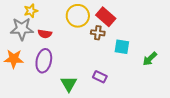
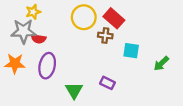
red semicircle: (45, 34) -> (39, 39), moved

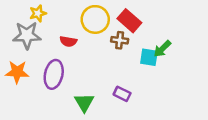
red semicircle: (39, 39) -> (68, 41), moved
green arrow: (161, 64) -> (162, 49), moved

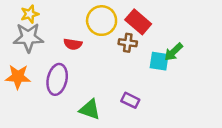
yellow star: (38, 13) -> (30, 14), moved
green triangle: (84, 102) -> (90, 109), turned -40

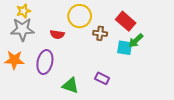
red rectangle: (138, 22) -> (126, 21), moved

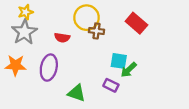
gray star: (22, 29) -> (24, 32), turned -30
brown cross: (100, 33) -> (96, 31), moved
green arrow: (136, 41) -> (129, 70), moved
cyan square: (125, 48) -> (119, 61), moved

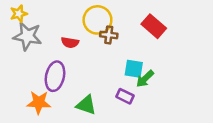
yellow star: (26, 12) -> (19, 14), moved
gray star: (24, 32) -> (27, 36), turned -30
orange star: (16, 65) -> (39, 102), moved

